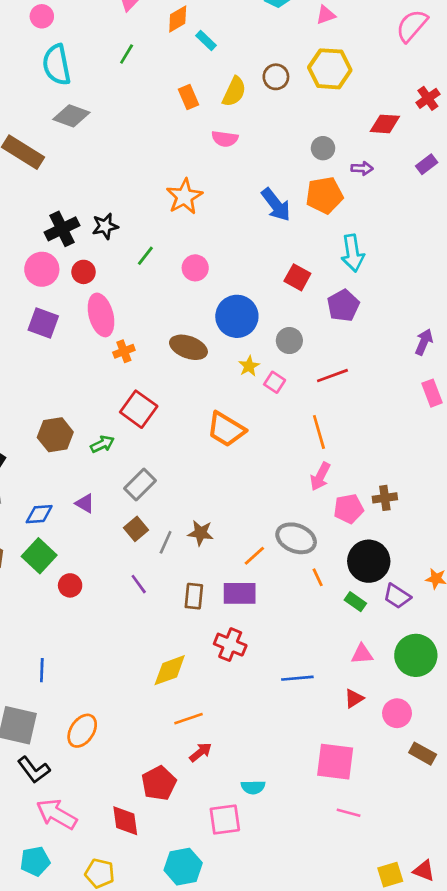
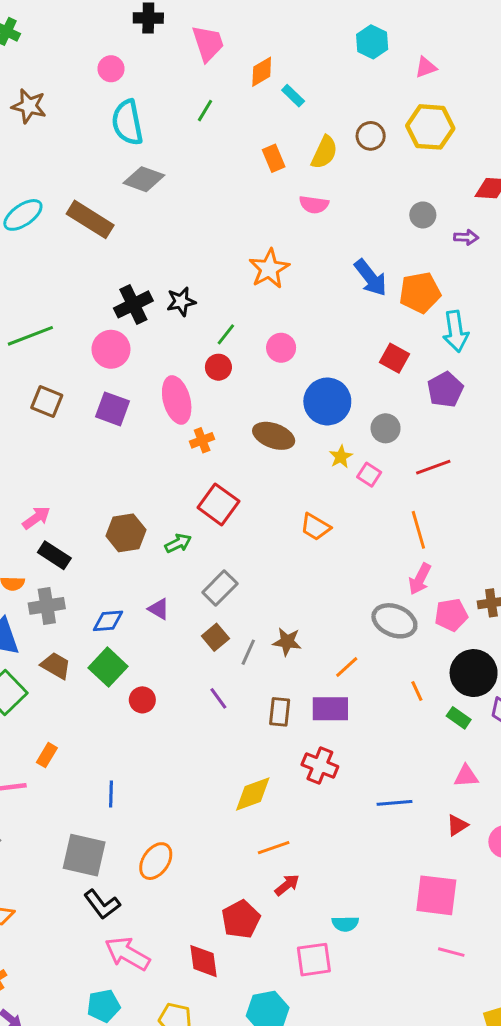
orange pentagon: (324, 195) -> (420, 293), moved
red circle: (84, 272) -> (218, 367), moved
orange trapezoid: (226, 429) -> (315, 527), size x0.7
gray ellipse: (296, 538) -> (394, 621), moved

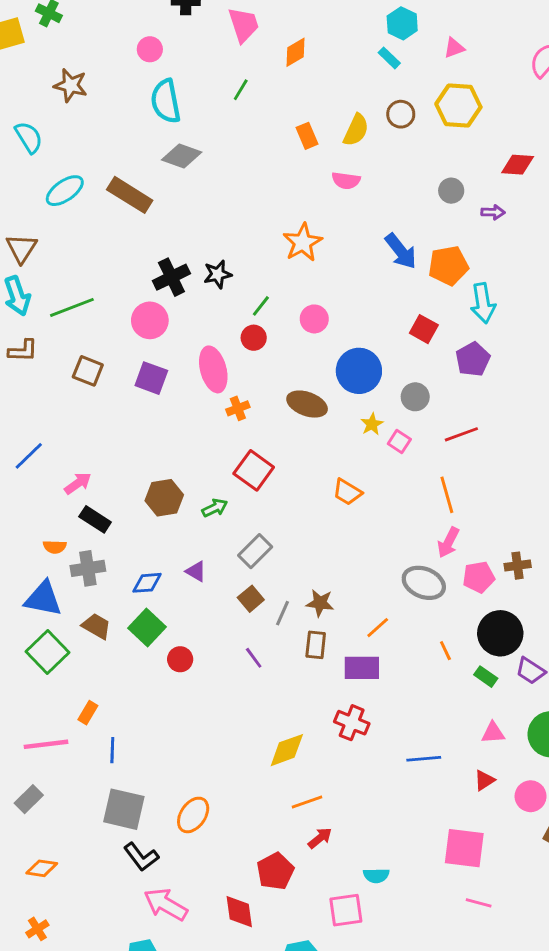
cyan rectangle: (293, 96) -> (389, 58), moved
brown rectangle: (280, 712) -> (316, 645), moved
blue line: (111, 794) -> (112, 750), moved

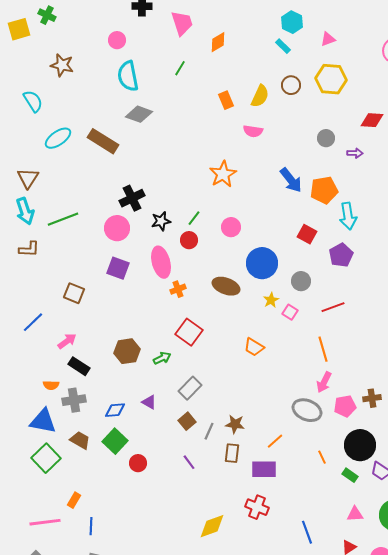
black star: (218, 274) -> (161, 221), moved
brown square: (88, 371) -> (74, 293), moved
blue line: (424, 759) -> (307, 532), turned 75

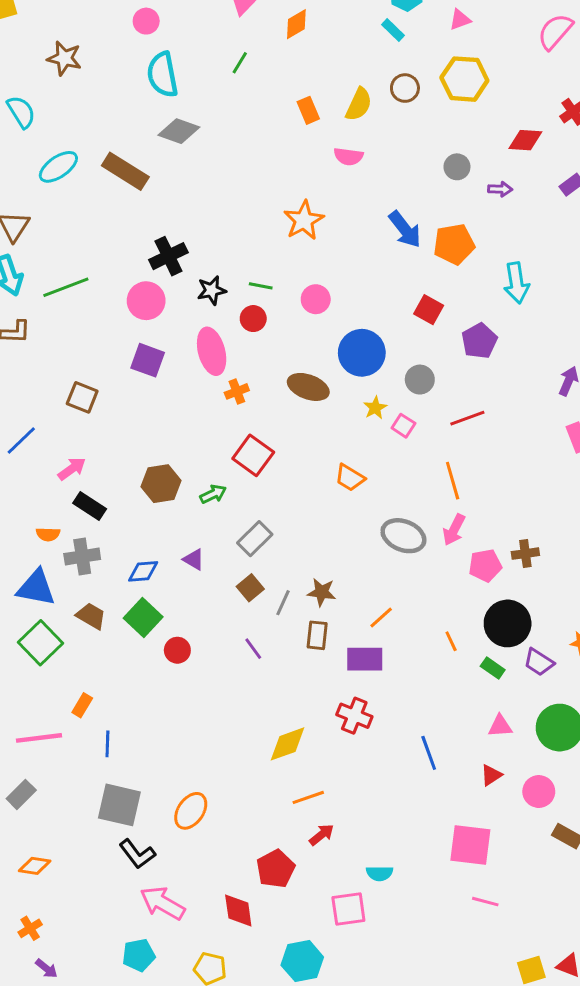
cyan arrow: (348, 216) -> (516, 283), moved
green line: (194, 218) -> (261, 286), turned 63
gray ellipse: (307, 410) -> (403, 536), moved

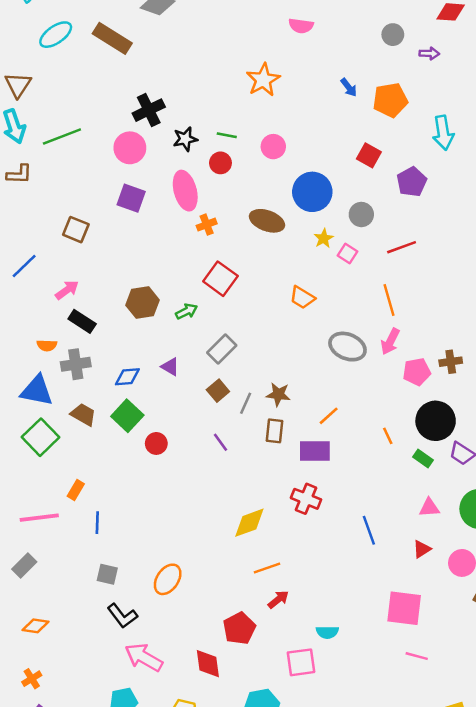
blue arrow: (405, 229) -> (349, 87), size x0.6
gray square: (119, 805) -> (107, 574), size x0.6

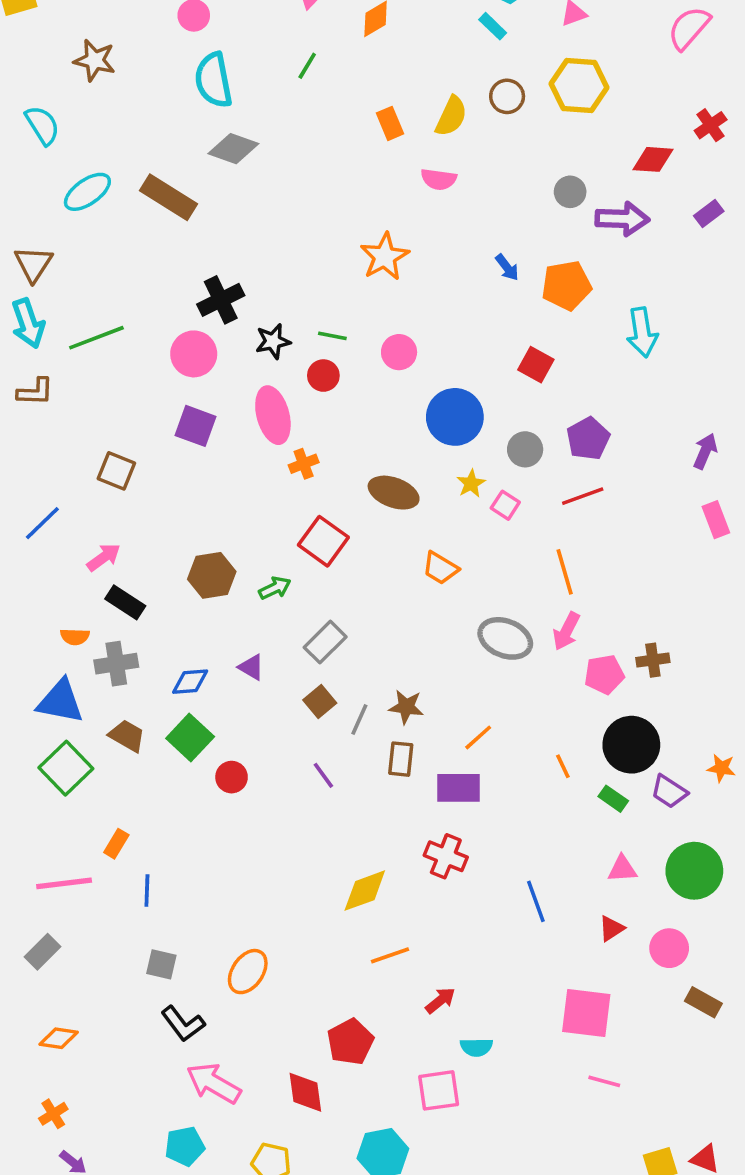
purple arrow: (429, 53) -> (622, 219), size x1.8
purple pentagon: (412, 182) -> (588, 439), moved
brown ellipse: (267, 221) -> (394, 493), moved
red arrow: (278, 599) -> (440, 1000), moved

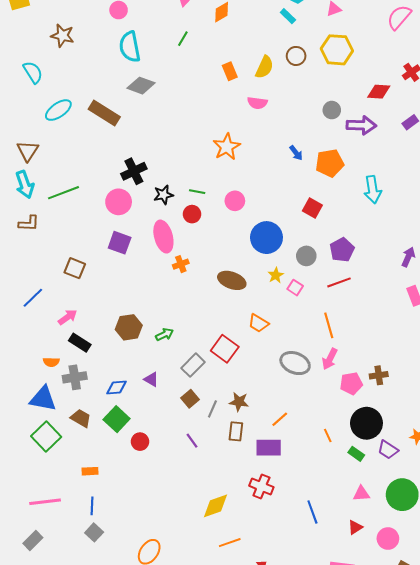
red square: (323, 541) -> (225, 349), moved
orange rectangle: (116, 844) -> (90, 471), moved, turned 56
gray square: (161, 964) -> (94, 532), moved, turned 30

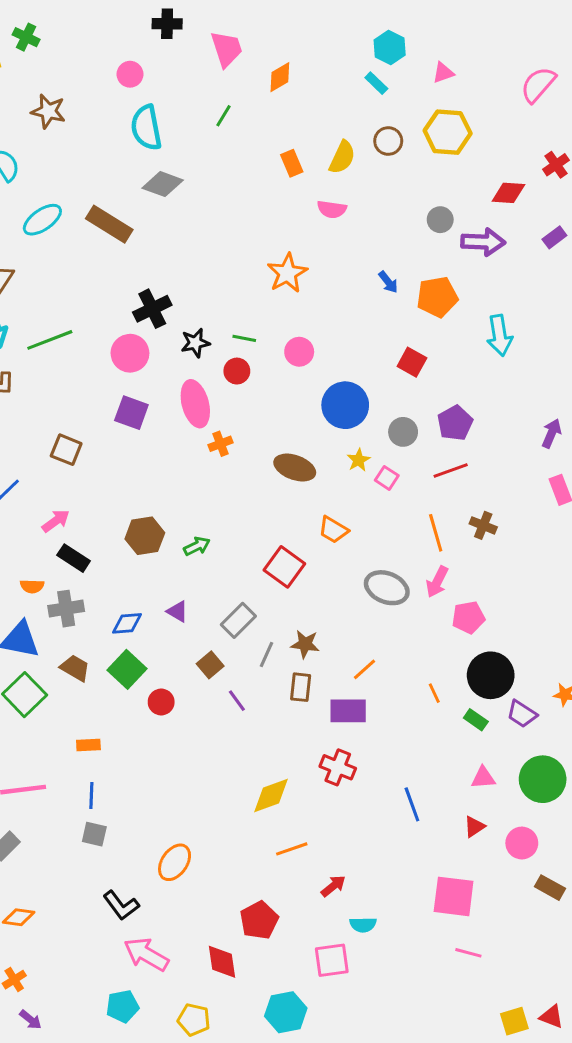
gray rectangle: (193, 365) -> (238, 620), moved
brown cross: (379, 375) -> (483, 525), moved, turned 30
brown square: (190, 399) -> (210, 665), moved
gray square: (94, 532) -> (94, 834), turned -30

